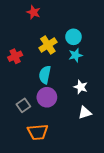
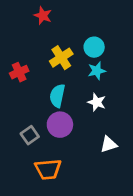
white star: (81, 87) -> (97, 102), moved

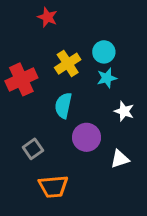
red cross: (19, 72) -> (21, 79), size x1.5
white star: (97, 102) -> (124, 111), moved
purple circle: (60, 125) -> (87, 137), moved

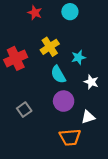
cyan circle: (104, 52) -> (70, 12), moved
cyan semicircle: (63, 105) -> (58, 74), moved, turned -42
orange trapezoid: (53, 186) -> (70, 137), moved

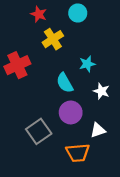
yellow cross: (50, 47) -> (53, 39), moved
gray square: (24, 110) -> (39, 131), moved, size x1.5

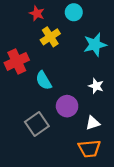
cyan star: (87, 64) -> (95, 45), moved, size x1.5
cyan semicircle: (65, 83) -> (44, 80), moved
orange trapezoid: (78, 153) -> (89, 149), moved

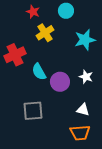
purple circle: (67, 106) -> (60, 82), moved
white triangle: (93, 123) -> (83, 110), turned 32
gray square: (37, 124) -> (33, 111), turned 30

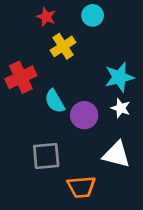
cyan star: (85, 40) -> (119, 77), moved
white triangle: (83, 110) -> (116, 155), size x1.5
orange trapezoid: (80, 133) -> (81, 187), moved

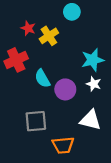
red star: (46, 17) -> (28, 28), moved

